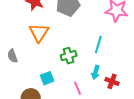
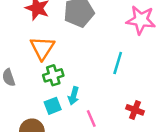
green cross: (69, 56) -> (53, 75), moved
cyan arrow: (96, 72) -> (74, 96), moved

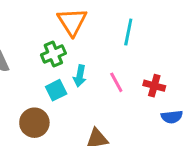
orange triangle: (42, 48) -> (72, 22), moved
pink line: (91, 119) -> (116, 82), moved

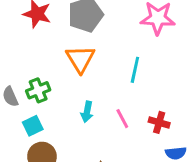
green cross: (53, 54) -> (38, 90), moved
cyan square: (56, 90) -> (33, 126), moved

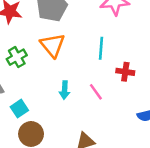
green cross: (38, 90) -> (17, 57), moved
red cross: (159, 122) -> (125, 72), moved

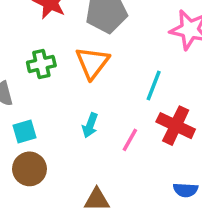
red cross: (125, 72) -> (176, 126), size x1.5
pink line: (96, 92) -> (130, 140), turned 48

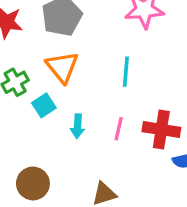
red cross: (176, 126) -> (161, 130), moved
cyan square: (24, 131) -> (44, 105), moved

